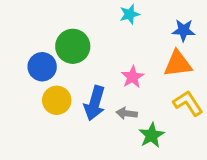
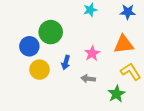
blue star: (184, 30) -> (128, 12), moved
blue arrow: (95, 103) -> (66, 62), moved, size x0.6
green star: (152, 135) -> (116, 94), moved

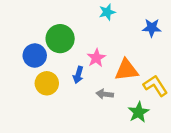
blue star: (128, 12) -> (152, 28), moved
orange triangle: (124, 44) -> (126, 70), moved
pink star: (92, 53) -> (96, 58), moved

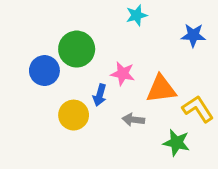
pink star: (96, 58) -> (123, 74), turned -30
yellow circle: (47, 83) -> (74, 115), moved
green star: (139, 112) -> (176, 143), turned -30

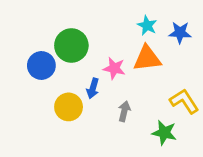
cyan star: (136, 15) -> (147, 25), moved, turned -30
orange triangle: (161, 89) -> (147, 58), moved
gray arrow: (133, 120) -> (124, 111), turned 96

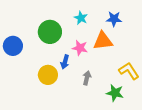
cyan star: (147, 25) -> (81, 18), moved
blue star: (180, 33) -> (114, 19), moved
blue circle: (41, 65) -> (13, 46), moved

